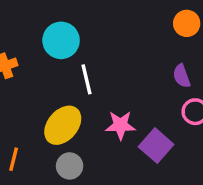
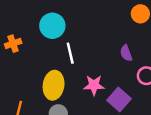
purple semicircle: (182, 76) -> (126, 53), moved
yellow ellipse: (63, 125) -> (54, 85), turned -32

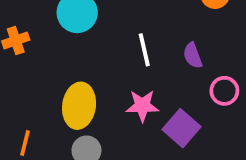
white line: (70, 53) -> (144, 50), moved

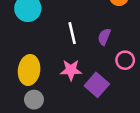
purple semicircle: (193, 55) -> (104, 37), turned 42

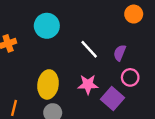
white line: (72, 33) -> (89, 49), turned -30
pink circle: (125, 60) -> (130, 77), moved

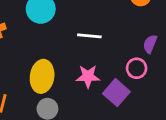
white line: (89, 49) -> (89, 36), turned -42
purple semicircle: (120, 53) -> (150, 44), moved

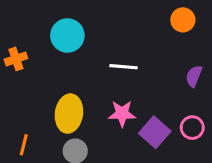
pink circle: (137, 68) -> (192, 128), moved

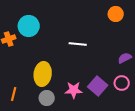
cyan circle: (67, 36) -> (29, 26), moved
purple semicircle: (194, 76) -> (125, 58), moved, turned 40
pink star: (122, 114) -> (74, 90), moved

